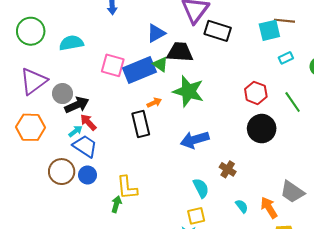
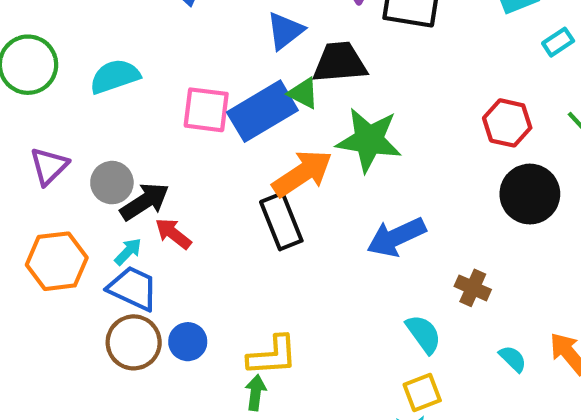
purple triangle: (34, 81) -> (49, 166), size x0.7
orange arrow: (154, 103) -> (302, 173), size x2.0
cyan arrow: (75, 131) -> (128, 252), moved
blue trapezoid: (85, 146) -> (133, 288), moved
yellow L-shape: (127, 188) -> (272, 356), turned -80

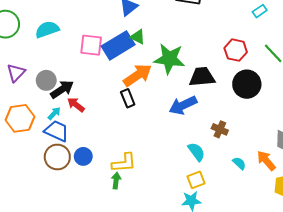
black trapezoid: (340, 62) -> (202, 77), moved
black rectangle: (281, 221) -> (128, 98), size x0.7

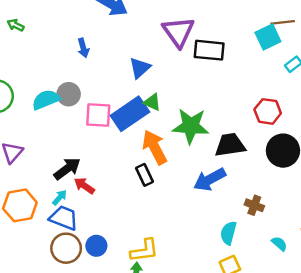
orange arrow: (138, 75) -> (155, 147), turned -80
gray circle: (46, 80) -> (69, 94), moved
cyan semicircle: (196, 152) -> (228, 233), turned -126

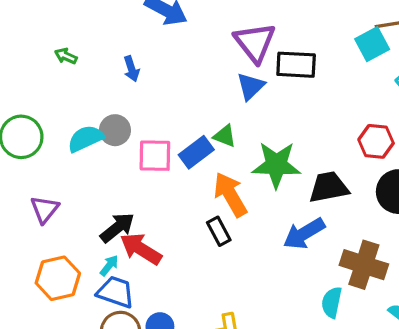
green arrow: (16, 25) -> (66, 56), moved
blue triangle: (140, 68) -> (251, 86), moved
blue rectangle: (130, 114) -> (196, 152), size x0.7
red arrow: (84, 186) -> (141, 249), size x1.5
brown cross: (254, 205) -> (364, 265), size x1.8

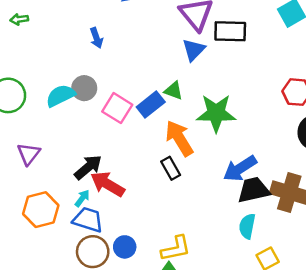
green arrow: (66, 56) -> (19, 19), moved, turned -30
pink square: (155, 156) -> (117, 108), turned 32
black trapezoid: (329, 187) -> (254, 190), moved
cyan semicircle: (332, 302) -> (247, 226), moved

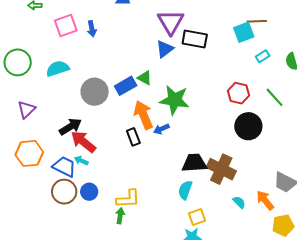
gray circle: (84, 88) -> (95, 92), moved, size x1.4
pink square: (117, 108) -> (66, 26), moved, turned 30
blue arrow: (240, 168) -> (161, 129), moved, size x0.6
cyan arrow: (82, 198) -> (81, 161), moved, turned -112

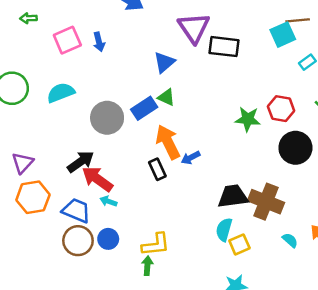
blue triangle: (165, 49) -> (164, 62), moved
green star: (174, 100) -> (248, 119), moved, size x0.7
purple triangle: (26, 109) -> (22, 163), moved
cyan arrow: (81, 161) -> (108, 201), moved
yellow square: (197, 217) -> (239, 244), moved

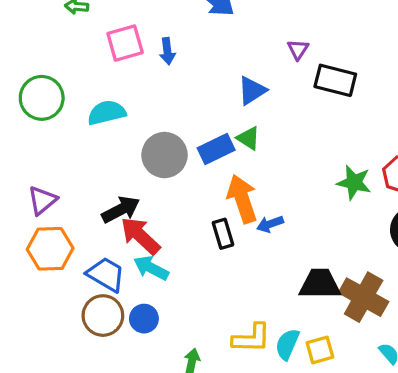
purple triangle: (194, 28) -> (298, 49), size x0.5
cyan arrow: (108, 201) -> (151, 268), size x1.5
cyan semicircle: (224, 230) -> (287, 344), moved
yellow L-shape: (156, 245) -> (251, 338), moved

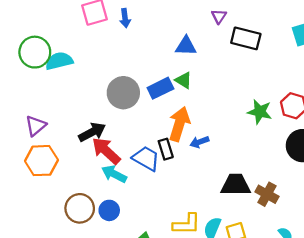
blue triangle: (252, 91) -> (186, 46), turned 35
cyan semicircle: (107, 113) -> (59, 61), moved
orange arrow: (242, 199) -> (179, 124), turned 36
blue trapezoid: (106, 274) -> (146, 158), moved
brown cross: (364, 297) -> (267, 194), size x0.7

